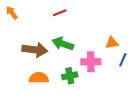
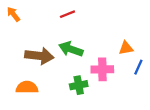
orange semicircle: (39, 78) -> (27, 87), moved

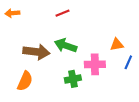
orange arrow: (13, 14) -> (12, 13), turned -56
orange semicircle: (27, 87) -> (25, 81), turned 114

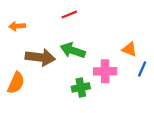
orange arrow: (12, 13) -> (17, 26), moved
orange triangle: (117, 45) -> (129, 49), turned 32
orange semicircle: (25, 81) -> (16, 83), moved

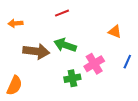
orange triangle: (129, 49) -> (115, 32), moved
pink cross: (105, 71) -> (94, 64), turned -30
orange semicircle: (16, 83) -> (14, 85), moved

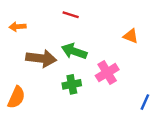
red line: (62, 13) -> (71, 15), turned 40
blue line: (127, 62) -> (145, 102), moved
green cross: (72, 78) -> (72, 84), moved

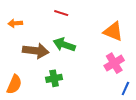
orange triangle: (131, 36) -> (113, 31), size x1.5
pink cross: (107, 73) -> (114, 63), moved
green cross: (72, 84) -> (54, 78), moved

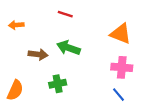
brown arrow: (36, 51) -> (38, 54), size x0.7
pink cross: (114, 63) -> (122, 67), turned 36
blue line: (125, 89) -> (118, 95), moved, turned -64

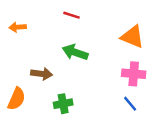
brown arrow: (38, 54) -> (42, 74), moved
green cross: (58, 84) -> (63, 104), moved

